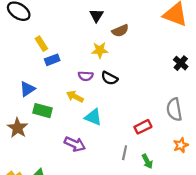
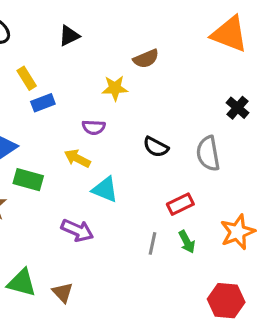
black triangle: (96, 16) -> (69, 36), moved, turned 32
black semicircle: (109, 78) -> (156, 147), moved
gray semicircle: (174, 110) -> (208, 153), moved
orange star: (181, 145) -> (238, 232), size x1.5
green arrow: (147, 161) -> (187, 242), moved

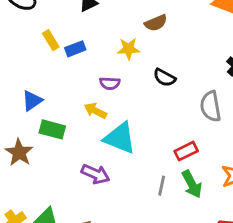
blue rectangle: (43, 103) -> (75, 49), moved
black semicircle: (156, 147) -> (165, 78), moved
cyan triangle: (105, 189) -> (120, 138), size x1.4
green arrow: (187, 242) -> (192, 184), size x1.4

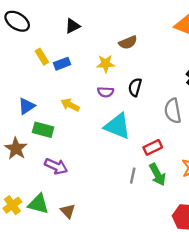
black semicircle: (165, 78) -> (135, 87), turned 78
purple semicircle: (110, 83) -> (106, 92), moved
yellow arrow: (95, 111) -> (70, 105), moved
cyan triangle: (120, 138) -> (117, 126), moved
purple arrow: (95, 174) -> (56, 166), moved

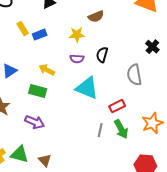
green rectangle: (43, 130) -> (38, 91), moved

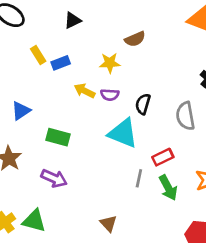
black semicircle: (102, 55) -> (143, 104), moved
yellow arrow: (47, 70) -> (85, 91), moved
gray line: (100, 130) -> (139, 178), moved
brown triangle: (45, 160) -> (108, 223), moved

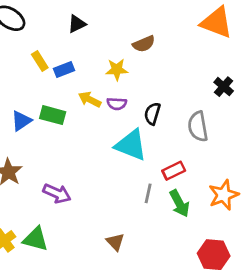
green rectangle: (58, 137) -> (53, 115), moved

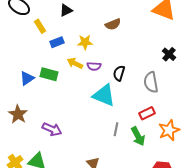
yellow rectangle: (40, 61) -> (40, 26), moved
yellow star: (117, 70) -> (85, 42), moved
red rectangle: (174, 171) -> (147, 113), moved

